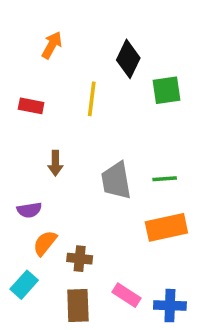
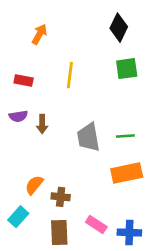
black diamond: (128, 59) -> (119, 28), moved
purple semicircle: (29, 210) -> (18, 116), moved

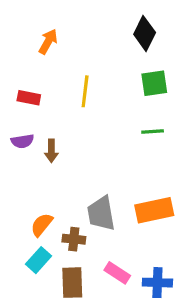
green line: (125, 136) -> (153, 131), moved
gray trapezoid: (88, 137) -> (101, 213), moved
cyan rectangle: (18, 217) -> (39, 260), moved

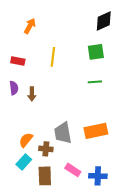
black diamond: (145, 33) -> (104, 21), moved, turned 40
purple semicircle: (22, 141) -> (14, 88), turned -88

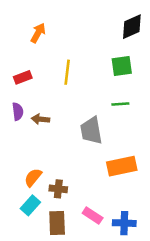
red rectangle: (18, 61) -> (23, 77), turned -32
brown arrow: (32, 94) -> (41, 119), turned 96
gray trapezoid: (63, 133) -> (91, 131), moved

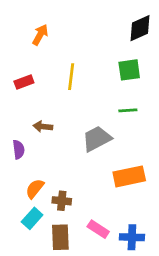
purple semicircle: (18, 112) -> (19, 149), moved
gray trapezoid: (91, 131) -> (97, 139), turned 72

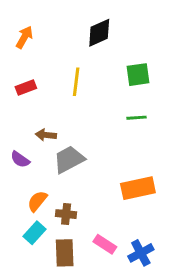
black diamond: (140, 28) -> (99, 33), moved
orange arrow: (40, 35) -> (24, 37), moved
gray trapezoid: (97, 139) -> (69, 159), moved
purple semicircle: (19, 149) -> (20, 159), turned 132
blue cross: (132, 237) -> (141, 253), turned -30

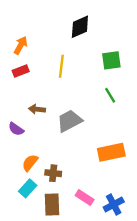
orange arrow: (24, 37) -> (21, 45), moved
green line: (137, 118) -> (110, 95), turned 63
gray trapezoid: (69, 159) -> (69, 121), moved

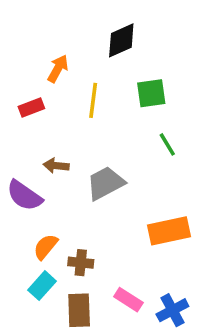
orange arrow: (21, 45) -> (58, 69), moved
green square: (111, 60) -> (151, 93), moved
purple semicircle: (16, 129) -> (24, 196), size x1.5

